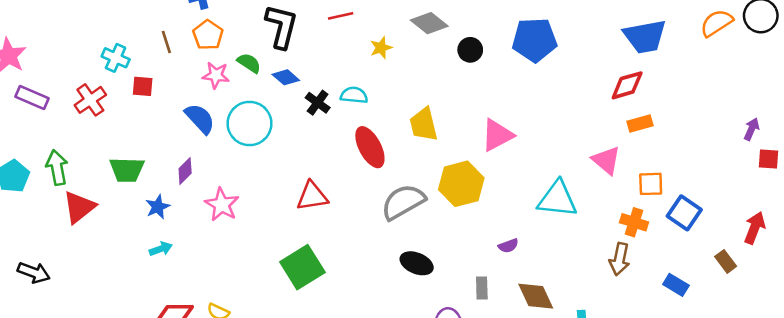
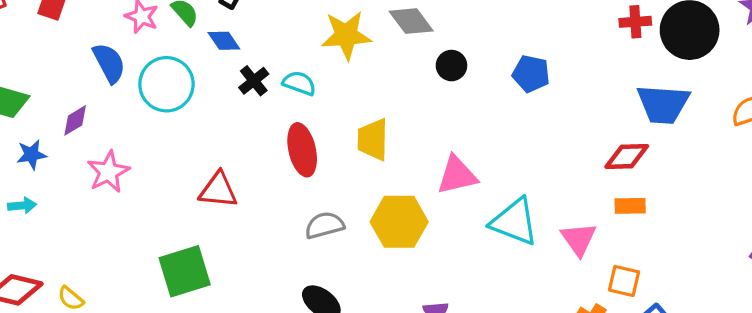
blue pentagon: (535, 40) -> (531, 74), size x0.7
yellow star: (381, 48) -> (346, 35), size x1.8
cyan triangle: (557, 199) -> (514, 222), moved
gray semicircle: (403, 202) -> (324, 225), size x0.7

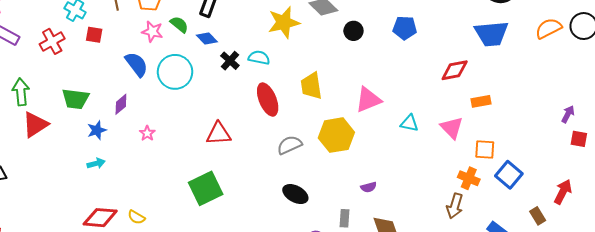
red diamond: (627, 157) -> (455, 70), moved
pink star: (108, 172) -> (147, 133), size x0.6
cyan triangle: (514, 222) -> (409, 123), size x0.6

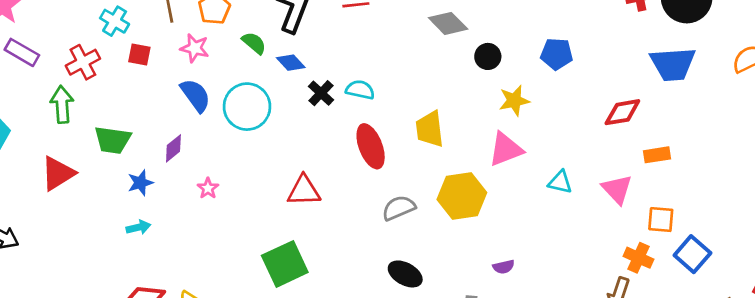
yellow star: (284, 22) -> (514, 101), moved, size x0.7
pink star: (152, 32) -> (195, 48), moved
green arrow: (21, 92) -> (62, 104), moved

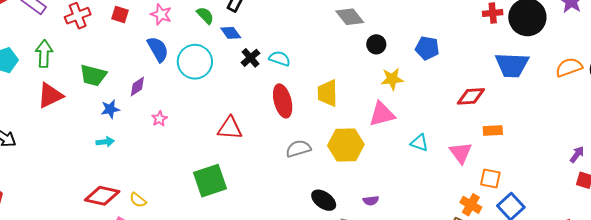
green arrow: (62, 104) -> (44, 54), moved
black ellipse: (405, 274) -> (324, 200), moved

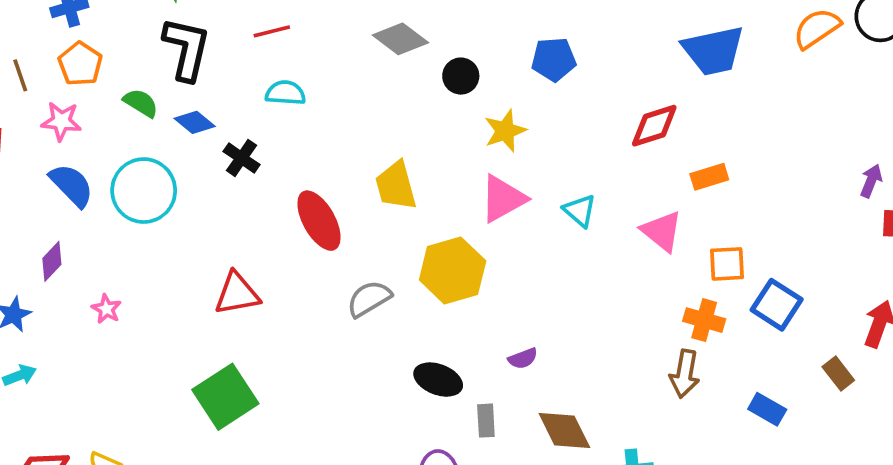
cyan semicircle: (280, 58) -> (285, 93), moved
cyan triangle: (419, 143) -> (580, 211), moved, turned 36

